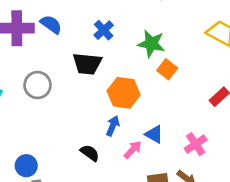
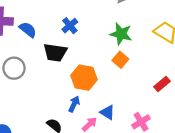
blue semicircle: (51, 24) -> (28, 30), moved
green star: (151, 44) -> (121, 34), moved

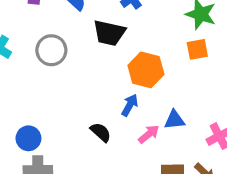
orange square: (120, 60) -> (197, 49), turned 35
blue triangle: (108, 112) -> (175, 120), turned -42

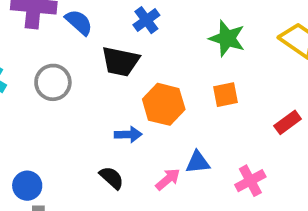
orange square: (197, 49) -> (226, 95), moved
blue arrow: (130, 105) -> (128, 134), moved, turned 60

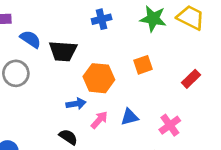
blue cross: (146, 20) -> (102, 19), moved, turned 30
blue semicircle: (79, 22) -> (30, 39), moved
green star: (227, 38) -> (153, 19), moved
pink arrow: (168, 179) -> (99, 120), moved

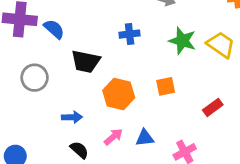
blue semicircle: (30, 39) -> (54, 29), moved
blue arrow: (76, 104) -> (72, 117), moved

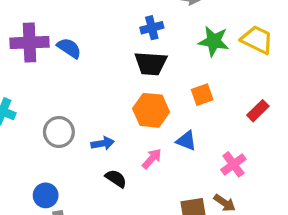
blue cross: (130, 34) -> (152, 28), moved
black trapezoid: (86, 62) -> (151, 63), moved
gray circle: (35, 78) -> (59, 132), moved
blue triangle: (145, 138) -> (186, 141), moved, turned 36

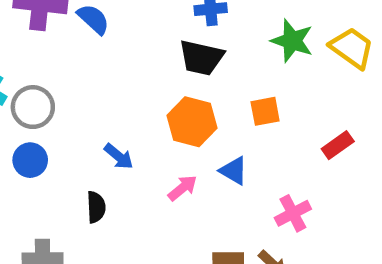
gray circle: (59, 132) -> (33, 107), moved
blue arrow: (103, 143) -> (119, 156), turned 40
black semicircle: (116, 179) -> (96, 207), moved, turned 45
blue circle: (46, 195) -> (30, 160), moved

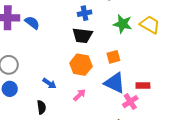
red rectangle: (338, 145) -> (143, 85), moved, turned 40
blue triangle: (234, 171) -> (115, 83), moved, size x1.6

